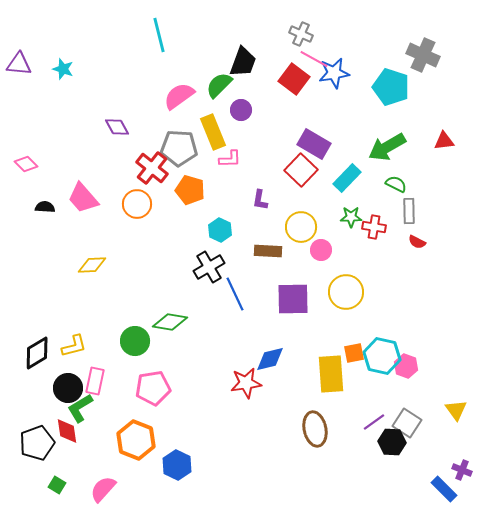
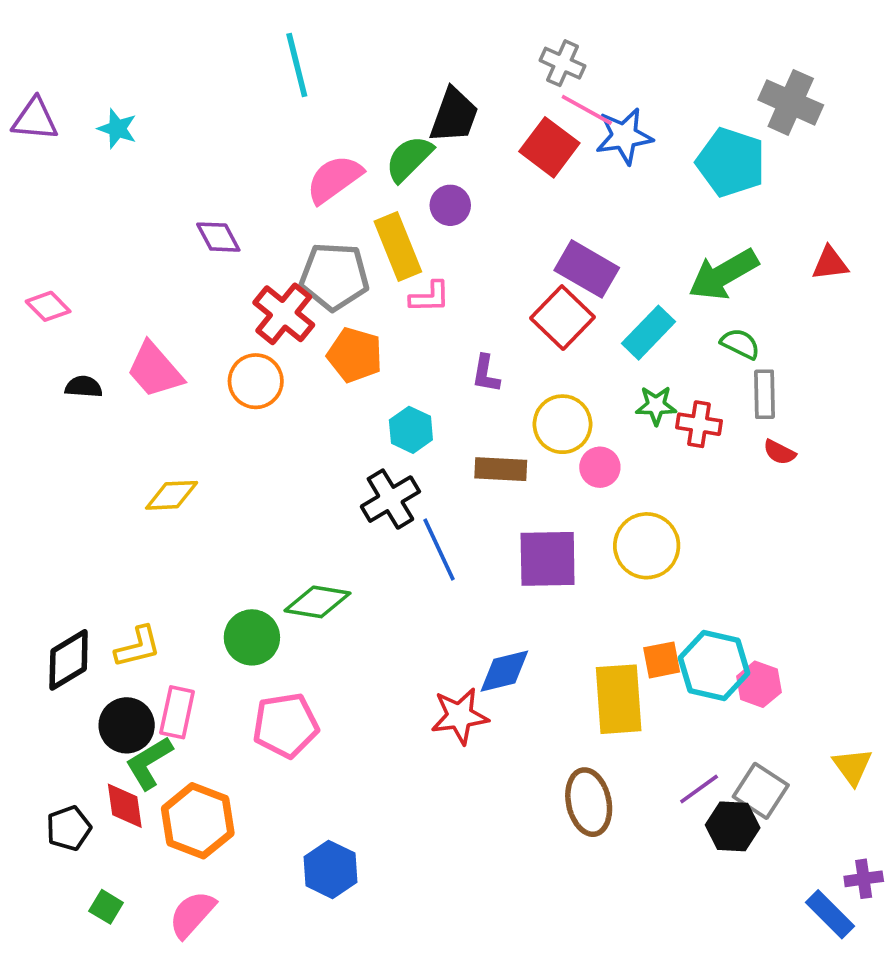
orange hexagon: (136, 440) -> (198, 821), moved
black pentagon: (37, 443) -> (69, 828), size x0.7
purple cross: (462, 470) -> (864, 879), turned -30

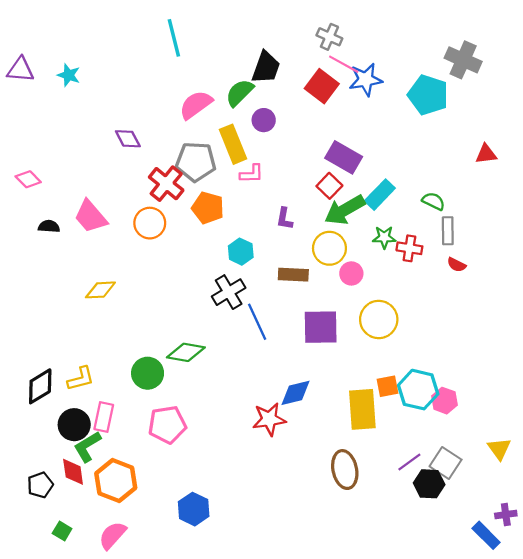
green arrow: (723, 275) -> (345, 210), moved
red square: (562, 318) -> (329, 186), size x0.7

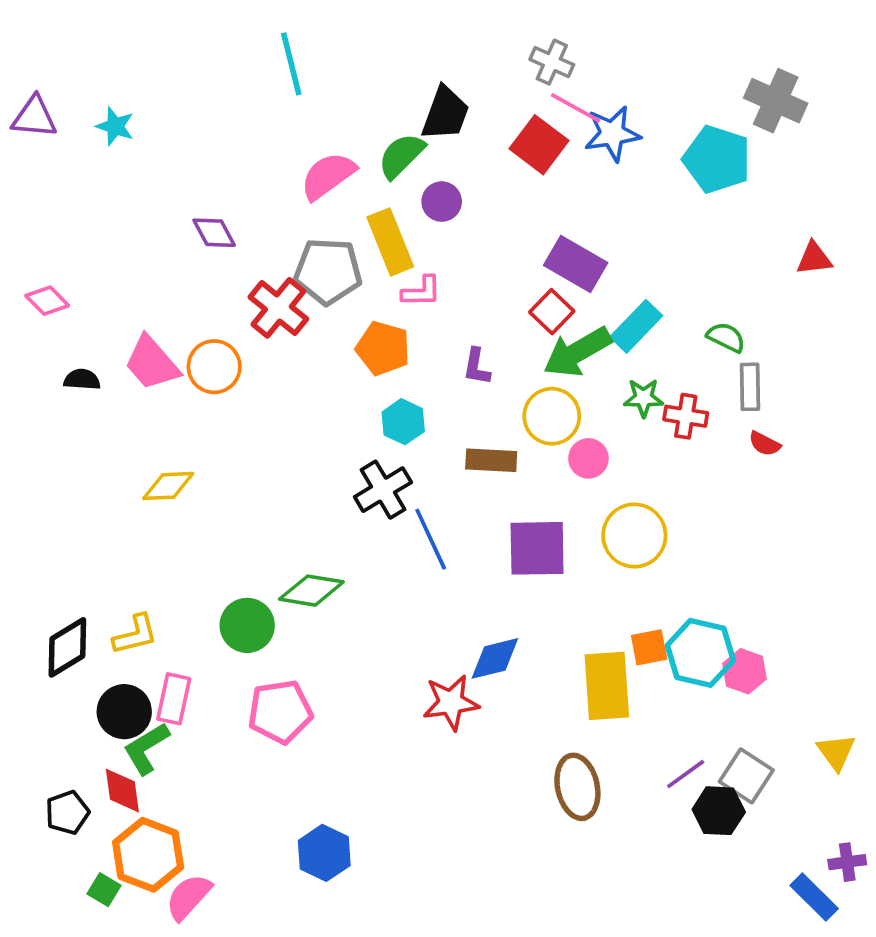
orange pentagon: (208, 208) -> (383, 348), moved
orange circle: (150, 223) -> (214, 367), moved
orange hexagon: (116, 481) -> (148, 855), moved

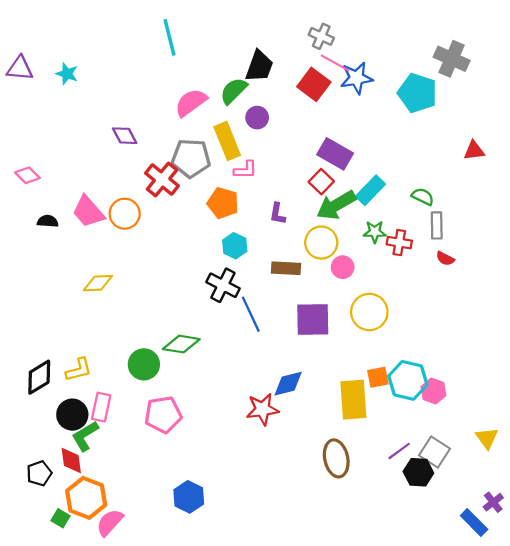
black cross: (383, 490) -> (223, 285), turned -32
purple cross: (847, 862) -> (493, 502), turned -30

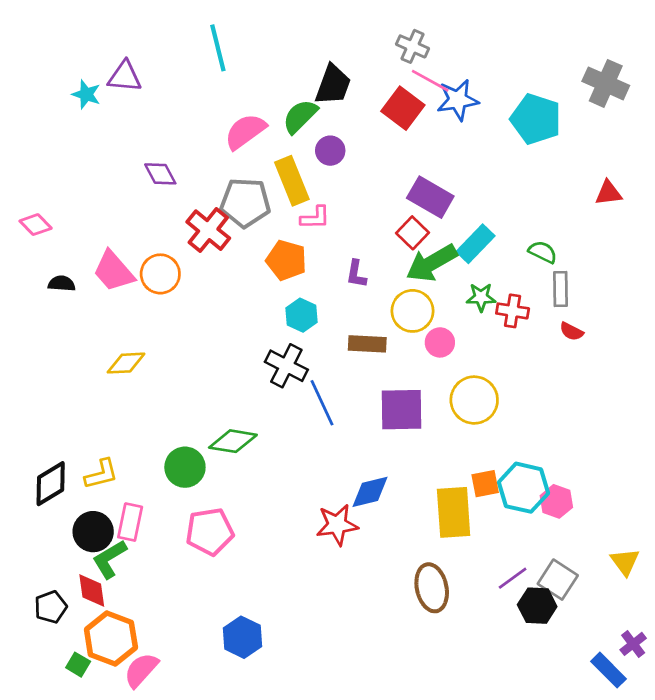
gray cross: (452, 59) -> (606, 83), moved
purple triangle: (20, 68) -> (125, 77), moved

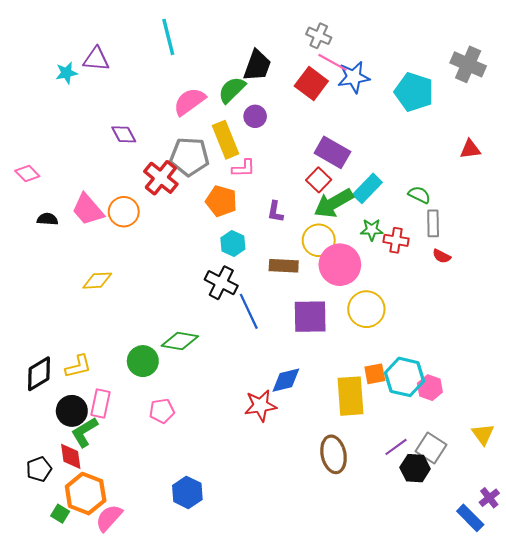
cyan star: (86, 94) -> (67, 73), turned -30
pink circle: (440, 342) -> (340, 265), size x1.8
pink pentagon: (210, 532) -> (162, 411), size x0.7

